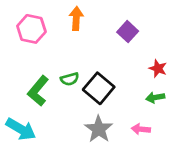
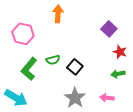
pink hexagon: (31, 29) -> (23, 34), moved
purple square: (128, 32) -> (109, 29), moved
black square: (99, 88) -> (75, 67), size x0.7

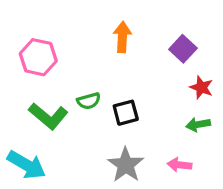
orange arrow: (58, 14) -> (122, 37), moved
black square: (75, 67) -> (126, 113), turned 35
green L-shape: (29, 69) -> (48, 116), turned -90

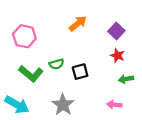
orange arrow: (122, 37) -> (78, 23), turned 48
red star: (201, 87) -> (117, 56), moved
gray star: (126, 165) -> (63, 105), moved

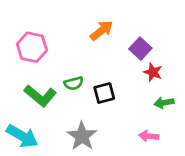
purple square: (116, 31) -> (140, 49), moved

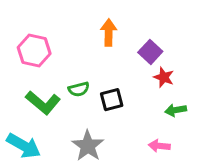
orange arrow: (101, 30) -> (109, 33), turned -50

